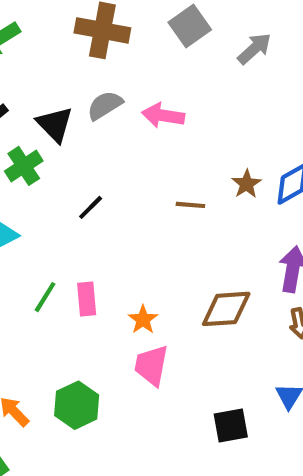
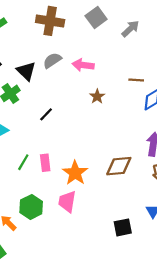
brown star: (247, 184) -> (97, 96), moved
brown line: (190, 205) -> (136, 80), moved
orange star: (143, 320) -> (75, 173), size x1.6
pink trapezoid: (151, 365) -> (67, 202), moved
green hexagon: (77, 405) -> (31, 207), moved

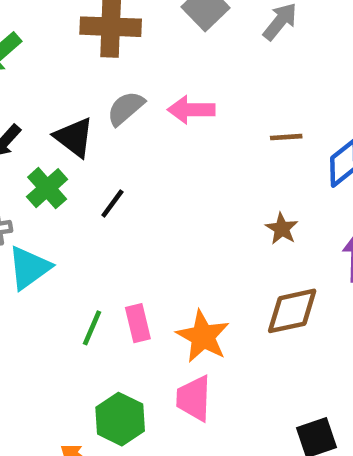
brown line: (136, 80) -> (286, 137), moved
brown star: (97, 96) -> (282, 229), moved
black line: (46, 114) -> (112, 204), moved

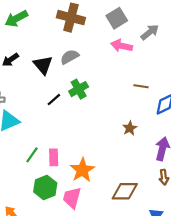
pink arrow: (191, 110) -> (122, 46), moved
green cross: (47, 188) -> (79, 89), moved
brown diamond: (292, 311) -> (125, 191), moved
green hexagon: (120, 419) -> (45, 187), moved

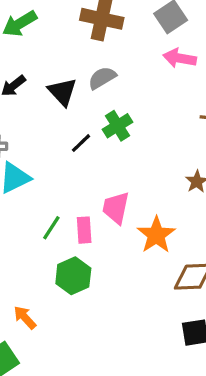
orange star: (82, 170) -> (156, 235), moved
pink trapezoid: (72, 198) -> (116, 208), moved

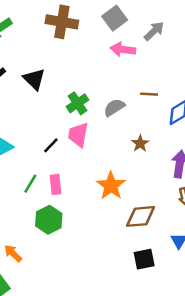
gray semicircle: (102, 78) -> (114, 108), moved
black line: (81, 143) -> (51, 145), moved
pink trapezoid: (116, 208) -> (78, 135), moved

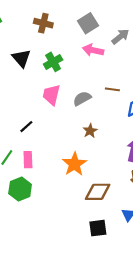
brown cross: (62, 22) -> (43, 23), size x0.7
black triangle: (34, 79) -> (21, 58), moved
green cross: (78, 103) -> (53, 62), moved
pink trapezoid: (78, 135) -> (51, 95), moved
brown star: (140, 143) -> (90, 131), moved

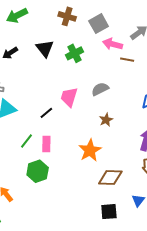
gray square: (88, 23) -> (99, 24), moved
brown line: (112, 89) -> (127, 60), moved
pink trapezoid: (51, 95) -> (69, 97), moved

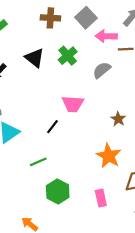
gray semicircle: (100, 89) -> (102, 70), moved
pink trapezoid: (69, 97) -> (73, 104), turned -90
green line: (27, 141) -> (38, 162), turned 42
pink rectangle: (46, 144) -> (101, 198), moved

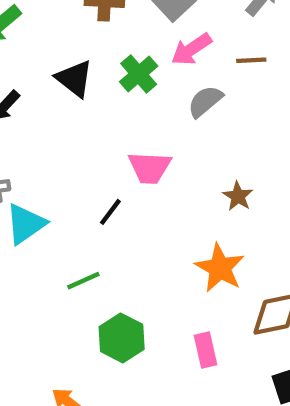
pink arrow: (106, 36) -> (191, 49), moved, turned -35

